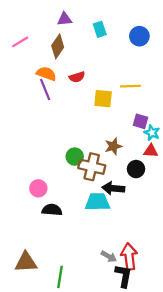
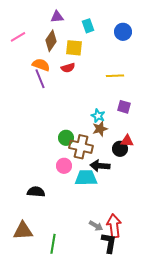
yellow square: (103, 99) -> (74, 48), moved
cyan star: (152, 133) -> (98, 116), moved
red triangle: (151, 151) -> (127, 141), moved
pink circle: (38, 188) -> (64, 166), moved
black semicircle: (52, 210) -> (36, 192), moved

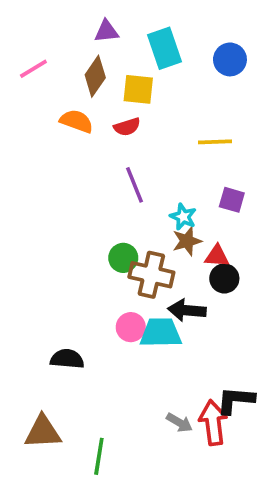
cyan rectangle: (88, 26) -> (164, 48), size x1.5
purple line: (40, 79) -> (134, 185), moved
red triangle: (127, 141) -> (217, 256), moved
pink circle: (64, 166) -> (131, 327), moved
black L-shape: (109, 243) -> (236, 400), moved, turned -95

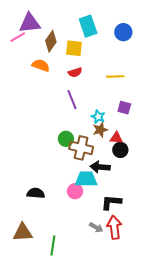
purple triangle: (106, 31) -> (30, 23), moved, size x1.6
red semicircle: (127, 127) -> (75, 72), moved
pink circle: (131, 327) -> (75, 191), moved
black L-shape: (236, 400) -> (111, 202), moved

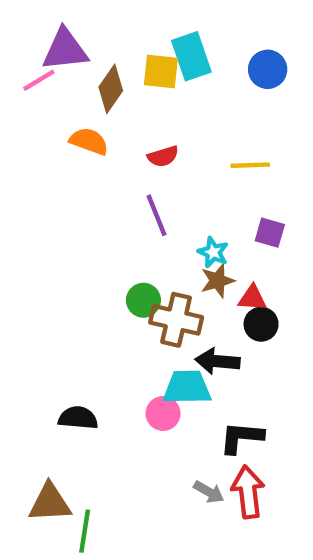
yellow square: (74, 48) -> (161, 71), moved
green line: (53, 246) -> (85, 531), moved

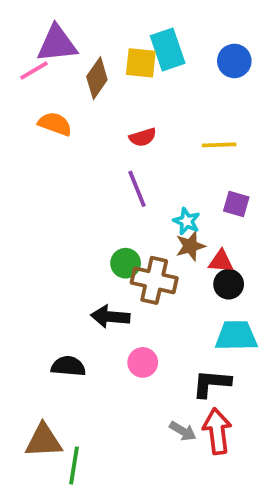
orange semicircle: (89, 141) -> (55, 124), moved
black arrow: (217, 361) -> (110, 317), moved
cyan trapezoid: (187, 387) -> (236, 336), moved

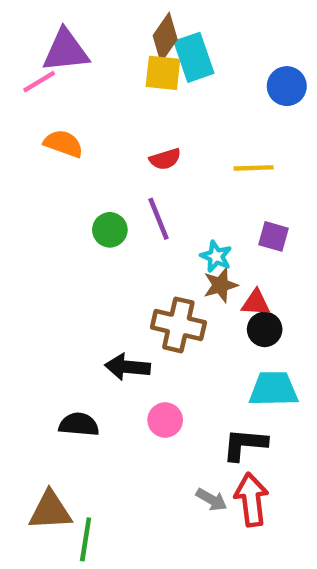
blue circle: (234, 61) -> (287, 86), moved
brown diamond: (97, 78) -> (165, 37), moved
green circle: (126, 263) -> (110, 230), moved

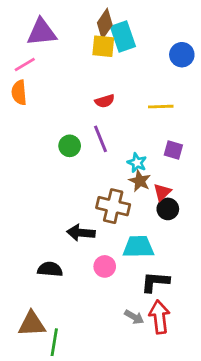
pink line: (39, 82) -> (25, 65), moved
orange semicircle: (63, 144) -> (19, 93), moved, turned -115
brown star: (220, 285) -> (140, 181), turned -30
red triangle: (256, 303) -> (162, 192), turned -48
cyan trapezoid: (273, 389) -> (138, 247), moved

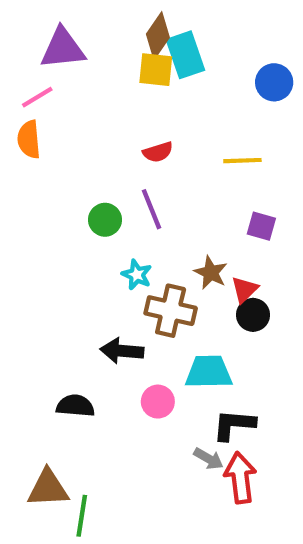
cyan star: (137, 163) -> (137, 275), moved
gray arrow: (134, 317) -> (209, 459), moved

